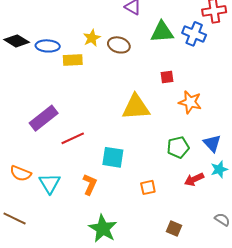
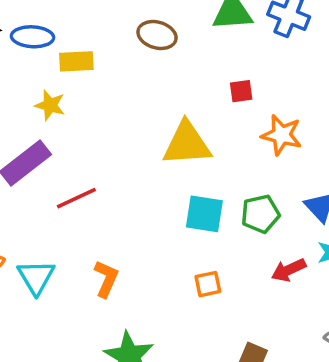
yellow star: (92, 38) -> (50, 105), moved, turned -30
cyan square: (113, 157) -> (204, 214), moved

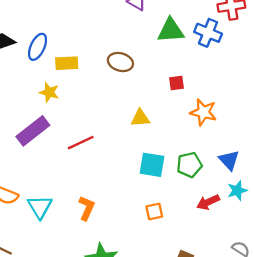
brown ellipse: (157, 35) -> (120, 62), moved
blue ellipse: (32, 37) -> (38, 47), turned -68
yellow triangle: (187, 144) -> (140, 118), size x0.6
red line: (76, 198) -> (81, 143), moved

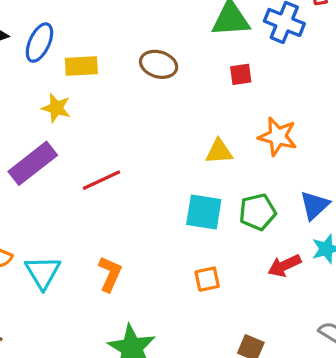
red square: (176, 83) -> (241, 74), moved
yellow triangle: (140, 118) -> (219, 152), moved
blue triangle: (229, 160) -> (315, 205), turned 30

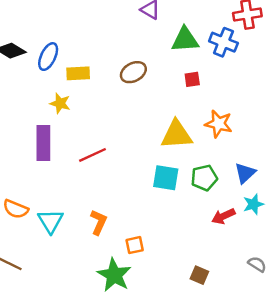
brown ellipse: (159, 64) -> (133, 72), turned -45
yellow triangle: (219, 152) -> (177, 135), size x1.6
purple rectangle: (33, 163) -> (43, 143), turned -52
orange square: (207, 279) -> (135, 245), moved

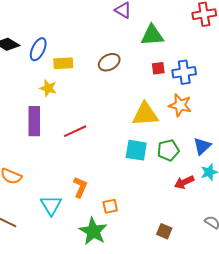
blue cross: (223, 42) -> (184, 72), moved, turned -30
cyan triangle: (51, 221) -> (51, 205), moved

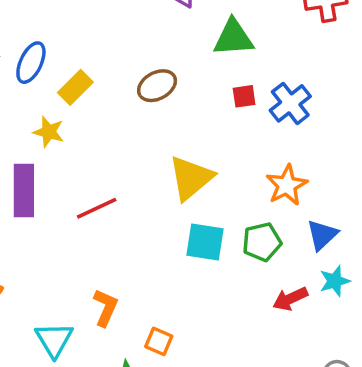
yellow rectangle: (63, 63) -> (75, 87), turned -42
blue cross: (184, 72) -> (290, 103), turned -30
orange star: (180, 105) -> (287, 185), moved, turned 30
yellow triangle: (145, 114) -> (191, 178), moved, turned -36
orange square: (110, 206) -> (159, 341), turned 35

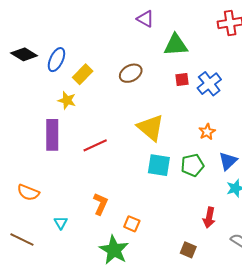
yellow triangle: (191, 178) -> (151, 128), turned -40
orange star: (287, 185) -> (207, 132), size x0.7
red arrow: (290, 299) -> (209, 218), moved, turned -54
cyan triangle: (54, 340) -> (61, 223), moved, size x0.6

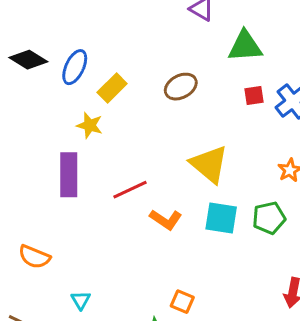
orange L-shape: (100, 204) -> (166, 219), moved, turned 100

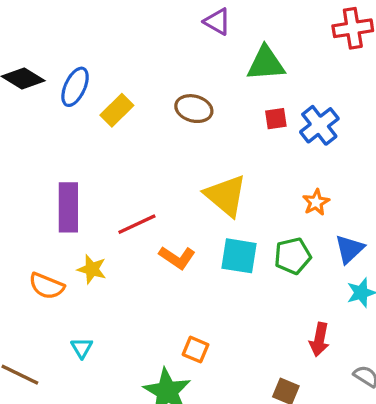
brown ellipse: (181, 87) -> (194, 109), turned 44
yellow star: (90, 125) -> (92, 269), moved
orange semicircle: (34, 257) -> (47, 286), moved

